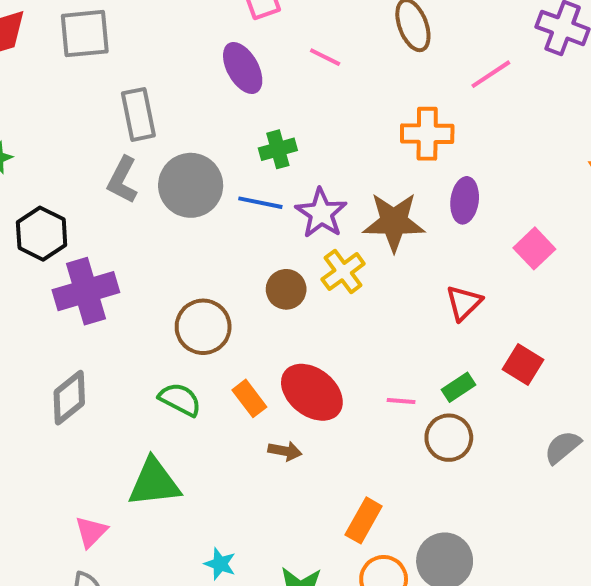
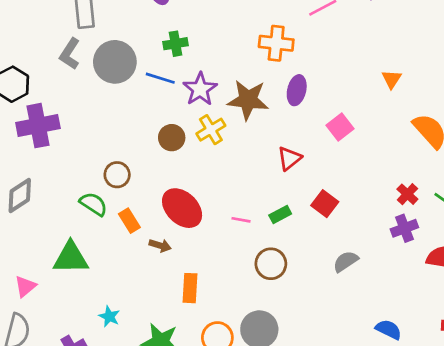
brown circle: (203, 327) -> (117, 175), moved, size x0.7
orange rectangle: (249, 398) -> (129, 221), moved
brown circle: (449, 438) -> (271, 264), moved
orange rectangle: (364, 520) -> (190, 288), moved, turned -32

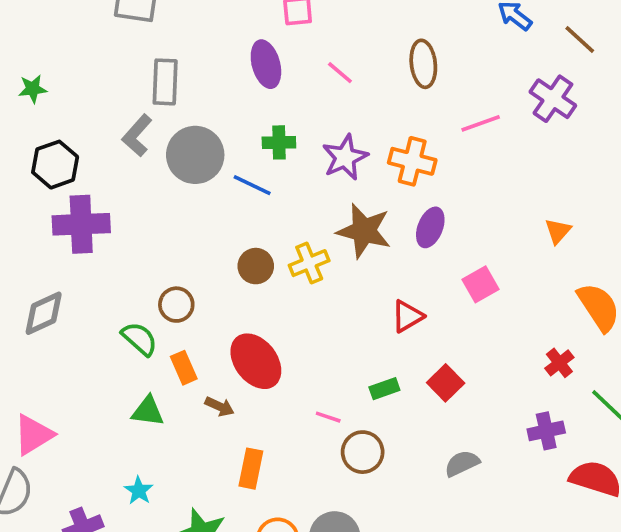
purple star: (200, 89) -> (345, 157), moved
red cross: (407, 194) -> (559, 363), moved
pink line: (241, 220) -> (328, 417), moved
green triangle: (71, 258) -> (148, 411), moved, size x0.7
pink triangle: (25, 286) -> (33, 435), size x1.4

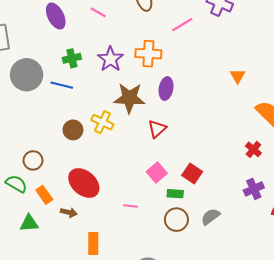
yellow cross: (309, 263) -> (102, 122), turned -30
pink square: (481, 284) -> (157, 172), moved
red triangle: (407, 316) -> (157, 129), moved
green rectangle: (384, 389) -> (175, 194), moved, turned 35
brown circle: (363, 452) -> (176, 220), moved

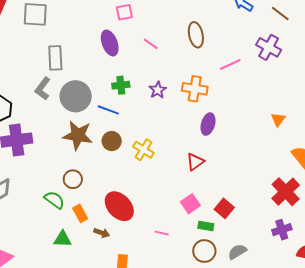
purple star: (110, 59) -> (158, 90), size x0.7
brown star: (129, 98) -> (78, 135), moved
brown circle: (73, 130) -> (112, 141), moved
red cross: (253, 149) -> (286, 192), size x1.8

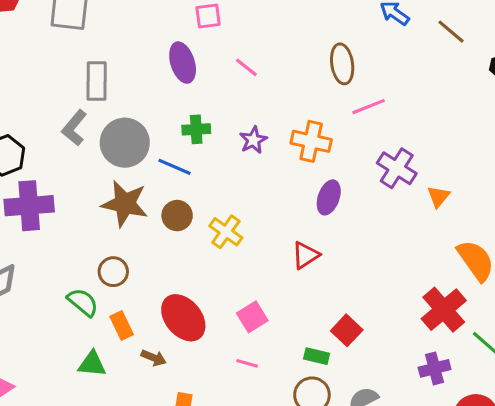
brown ellipse: (196, 35) -> (342, 64), moved
purple cross: (269, 47) -> (397, 168), moved
pink square: (190, 204) -> (252, 317), moved

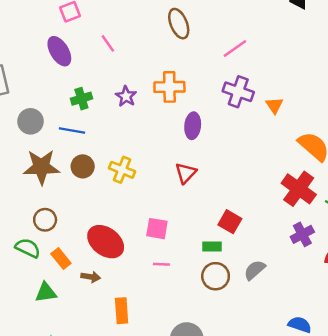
pink line: (246, 67) -> (108, 43), turned 30
pink line: (369, 107) -> (235, 49), moved
gray circle: (125, 143) -> (31, 121), size x0.7
pink square: (252, 317) -> (157, 229), turned -35

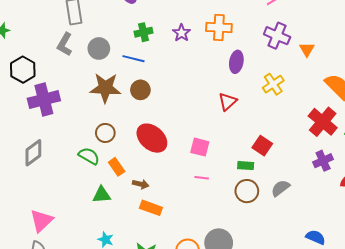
yellow cross: (122, 170) -> (273, 84), moved, turned 30
red ellipse: (106, 242) -> (152, 138), moved
orange rectangle: (122, 311) -> (151, 208), moved, turned -70

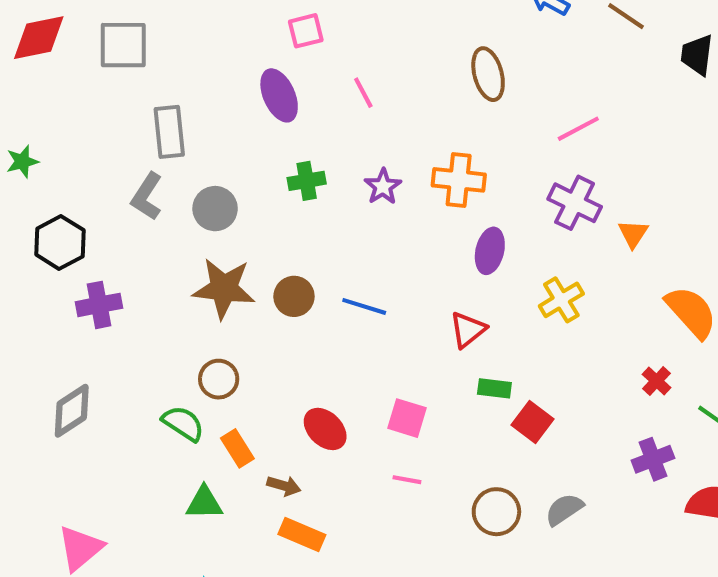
blue line: (134, 59) -> (364, 306), moved
purple cross: (44, 99) -> (99, 305), size x0.7
red cross: (323, 122) -> (657, 381), size x0.5
red ellipse: (152, 138) -> (325, 429), moved, size x0.7
green rectangle: (246, 166) -> (494, 388), moved

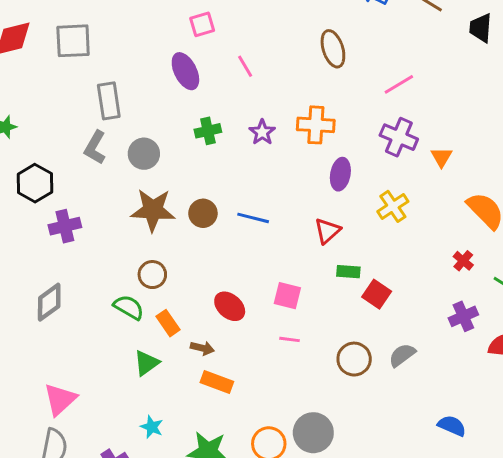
green triangle: (204, 503) -> (146, 363), turned -32

